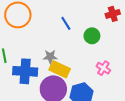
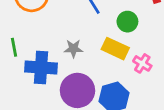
yellow rectangle: (60, 69) -> (115, 49), moved

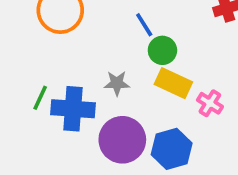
green circle: (127, 22) -> (162, 50), moved
green line: (14, 47) -> (40, 98), moved, turned 36

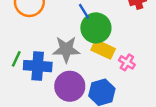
green circle: (162, 50) -> (96, 28), size x1.6
gray star: (117, 83) -> (66, 49), size x1.6

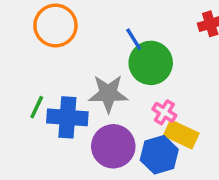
yellow rectangle: (103, 49) -> (181, 134), moved
pink cross: (127, 62) -> (164, 112), moved

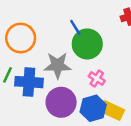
orange circle: (55, 26) -> (21, 38), moved
yellow rectangle: (181, 134) -> (112, 111), moved

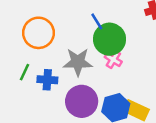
pink cross: (97, 78) -> (113, 59), moved
blue cross: (29, 82) -> (47, 80), size x0.7

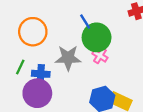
purple circle: (82, 101) -> (37, 93), moved

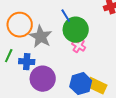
gray star: (68, 58) -> (41, 37), moved, turned 30
purple circle: (37, 93) -> (43, 79), moved

